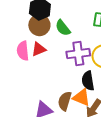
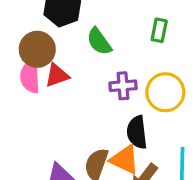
brown circle: (39, 25) -> (37, 49), moved
purple cross: (78, 54) -> (123, 86), size x0.7

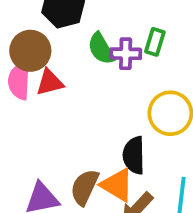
green rectangle: (159, 30) -> (155, 42), moved
purple cross: (123, 86) -> (126, 54), moved

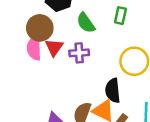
purple cross: (126, 54) -> (79, 53), moved
red triangle: (50, 82) -> (54, 47), turned -36

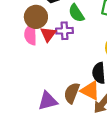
purple cross: (79, 53) -> (64, 31), moved

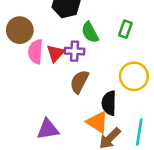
brown circle: (36, 17) -> (20, 30), moved
brown semicircle: (72, 93) -> (79, 82), moved

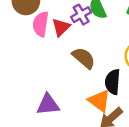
purple cross: (75, 51) -> (81, 15), moved, turned -36
brown semicircle: (79, 82) -> (84, 58), turned 100

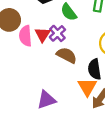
purple cross: (81, 15) -> (57, 33), moved
orange triangle: (99, 101) -> (87, 87), turned 36

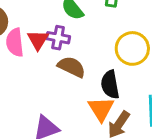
purple cross: (57, 33) -> (58, 38), turned -35

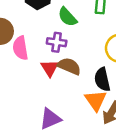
red triangle: (38, 40) -> (50, 68), moved

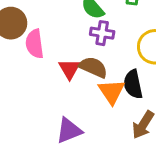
purple cross: (57, 42) -> (102, 33), moved
orange triangle: (96, 100) -> (112, 92), moved

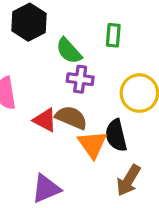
red triangle: (70, 69) -> (45, 120), turned -30

